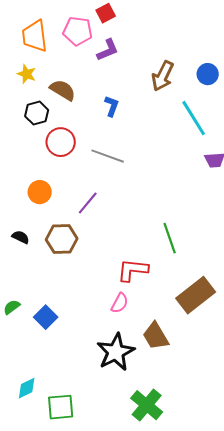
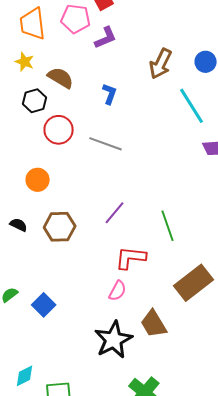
purple line: (88, 203) -> (115, 213), moved

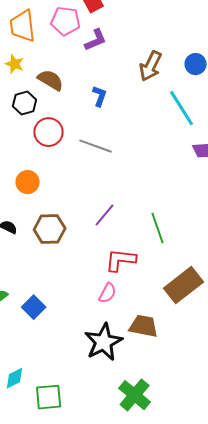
brown trapezoid: (154, 324) -> (144, 326), turned 132

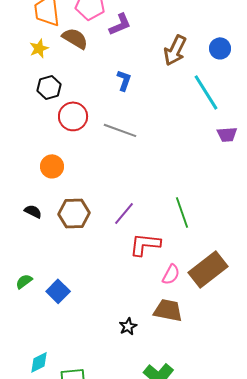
yellow star: (15, 64) -> (39, 48), turned 30
brown semicircle: (51, 80) -> (75, 38), moved
purple line: (105, 215) -> (124, 213), moved
pink semicircle: (108, 293) -> (171, 274), moved
black star: (104, 342) -> (128, 326), size x0.5

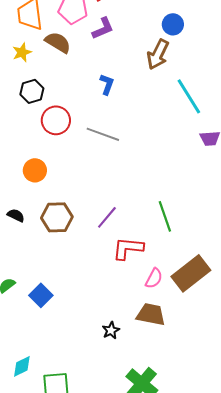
blue circle: (220, 48) -> (173, 24), moved

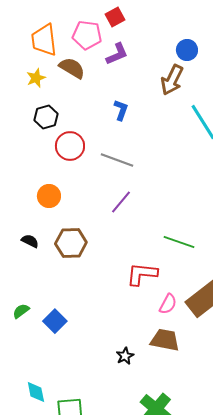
green line: (165, 216) -> (179, 242), turned -52
purple line: (107, 217) -> (121, 202), moved
cyan diamond: (22, 366) -> (36, 392), turned -75

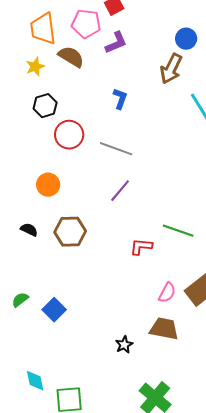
red L-shape: (142, 274) -> (141, 247), moved, size x0.7

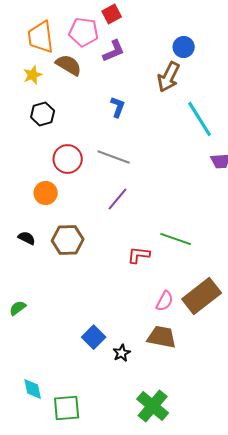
red circle: (69, 135) -> (68, 159), moved
blue square: (54, 310) -> (94, 337), moved

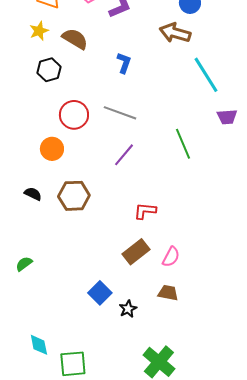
brown semicircle: (69, 65) -> (75, 39), moved
brown arrow: (169, 77) -> (175, 33), turned 80
green line: (176, 239) -> (183, 144), moved, turned 48
brown rectangle: (202, 296) -> (136, 252), moved, size x0.7
brown trapezoid: (162, 337) -> (168, 293), size x0.7

